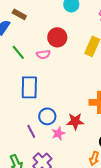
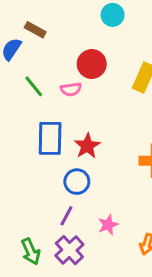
red star: (75, 121) -> (87, 146), moved, turned -30
purple line: (31, 131) -> (66, 216), moved, turned 56
pink star: (58, 133) -> (108, 225), moved

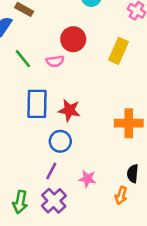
red star: (87, 146) -> (69, 110), turned -30
pink star: (108, 225) -> (87, 179), turned 30
green arrow: (31, 252) -> (20, 202), turned 35

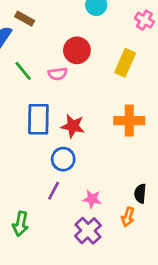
orange cross: (129, 123) -> (129, 121), moved
purple cross: (54, 201) -> (88, 231), moved

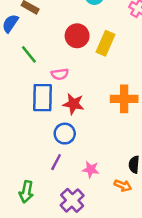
yellow rectangle: (125, 63) -> (106, 43), moved
pink semicircle: (58, 74) -> (60, 74), moved
orange arrow: (128, 217) -> (123, 186), turned -84
purple cross: (88, 231) -> (72, 200), moved

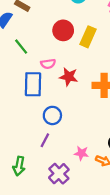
red star: (73, 104) -> (69, 77), moved
pink star: (91, 169) -> (81, 153), moved

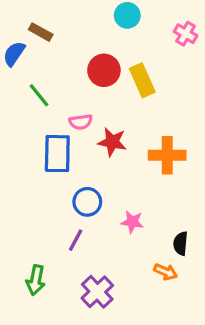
yellow rectangle: (88, 37) -> (142, 80), turned -48
pink star: (81, 153) -> (132, 222), moved

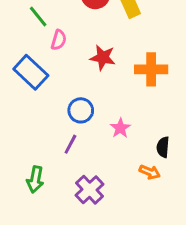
pink semicircle: (81, 122) -> (59, 40), moved, turned -66
blue rectangle: (57, 154) -> (31, 72), moved, turned -48
pink star: (132, 222) -> (120, 128), turned 30

